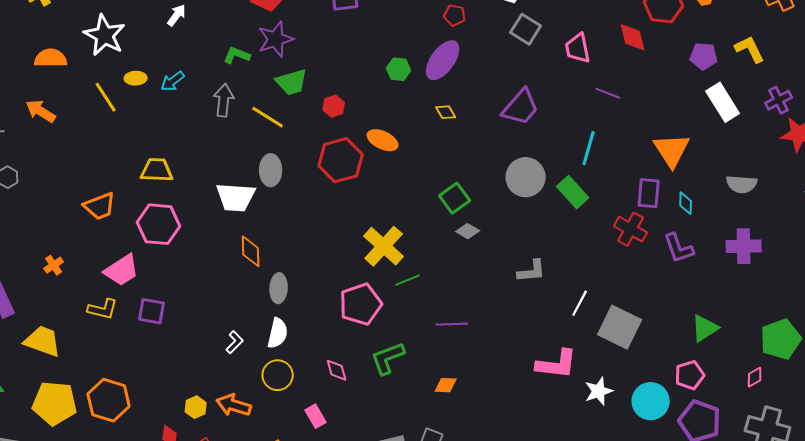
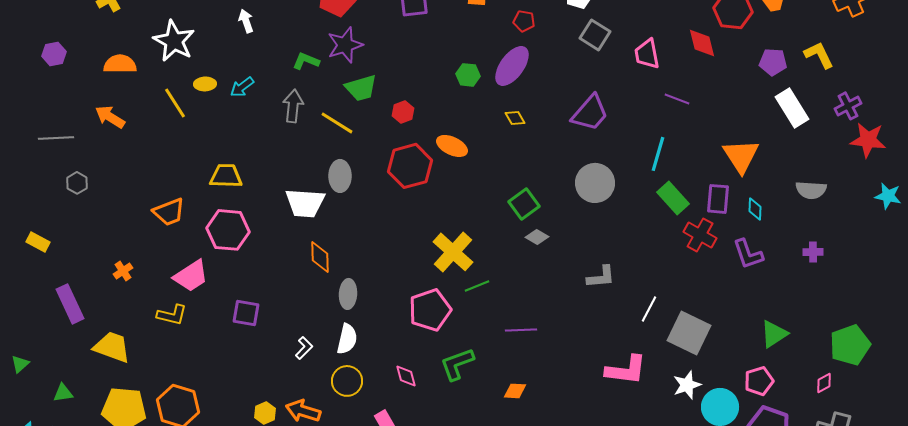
white arrow: (177, 15) -> (246, 21), turned -55
green rectangle: (573, 192) -> (673, 198), moved
purple cross: (744, 246) -> (813, 252), size x0.6
purple square: (152, 311) -> (246, 313), moved
white star: (599, 391) -> (687, 385), moved

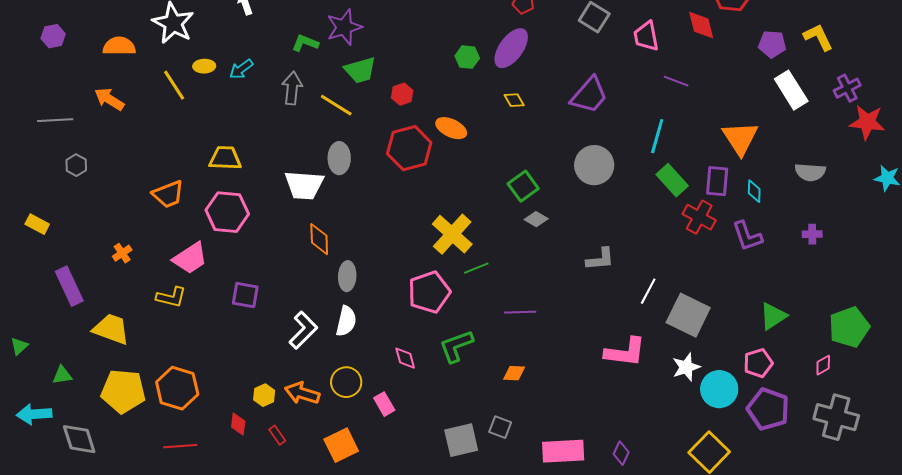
white L-shape: (304, 348) -> (303, 330), size x1.6
yellow circle: (347, 381) -> (346, 382), moved

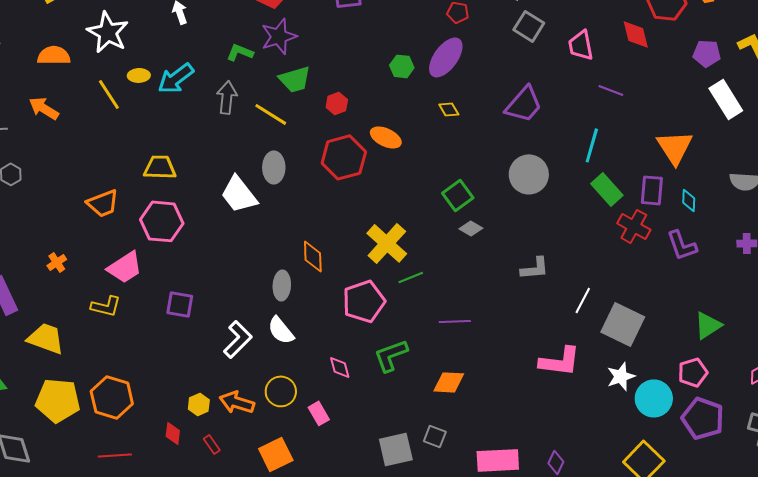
cyan arrow: (241, 69) -> (176, 78), size x1.5
white trapezoid: (304, 185) -> (239, 194), turned 48
orange diamond: (319, 239) -> (313, 256), moved
white semicircle: (346, 321) -> (281, 330), turned 128
orange diamond: (514, 373) -> (449, 382), size x1.4

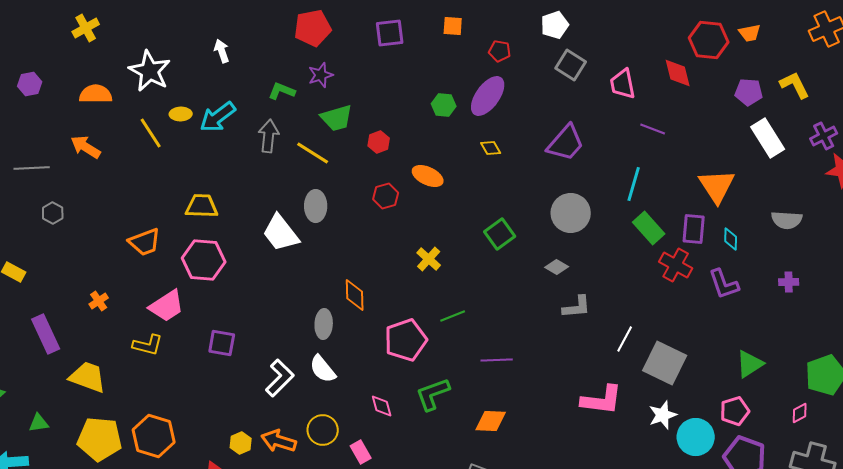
purple star: (279, 36) -> (321, 75), size x0.7
red hexagon: (344, 157) -> (386, 196), size x0.6
gray diamond: (471, 228) -> (557, 267), moved
yellow cross: (387, 243) -> (429, 259), moved, size x0.6

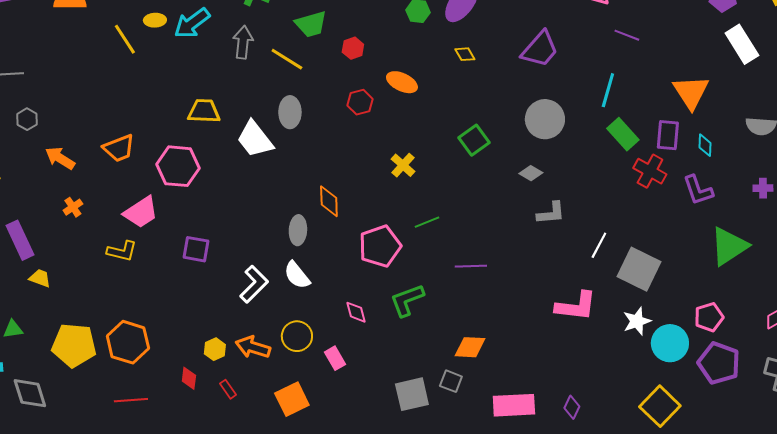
orange arrow: (86, 147) -> (60, 158), moved
yellow trapezoid: (202, 206) -> (204, 111), moved
green triangle: (750, 364) -> (729, 246), moved, size x1.4
yellow trapezoid: (88, 377) -> (40, 278), moved, size x0.6
orange diamond: (491, 421) -> (470, 347), moved

